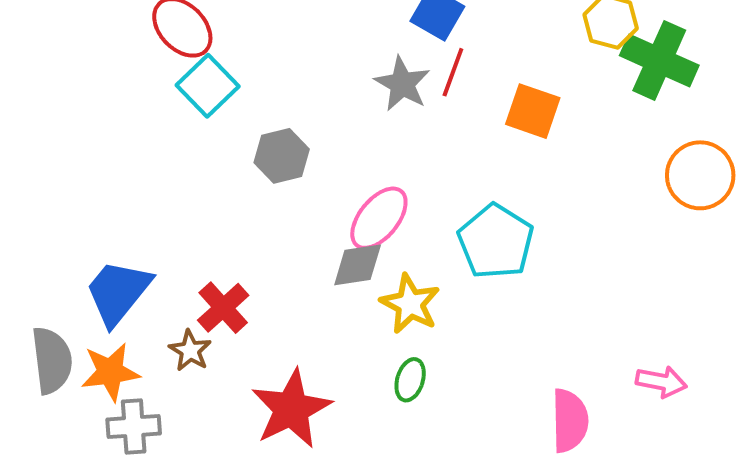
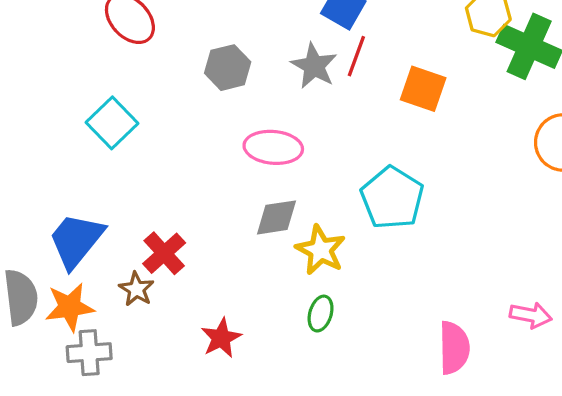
cyan square: (208, 86) -> (112, 123), moved
gray hexagon: (282, 156) -> (228, 68), moved
pink ellipse: (379, 218) -> (273, 147), moved, turned 56
red star: (291, 409) -> (221, 338), size x0.6

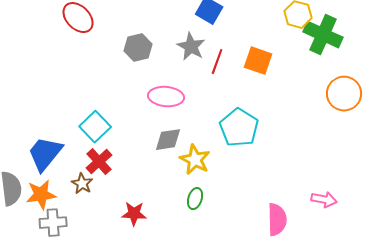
red line: (356, 56) -> (217, 62), moved
cyan square: (112, 123) -> (95, 127), moved
red star: (221, 338) -> (134, 214), turned 30

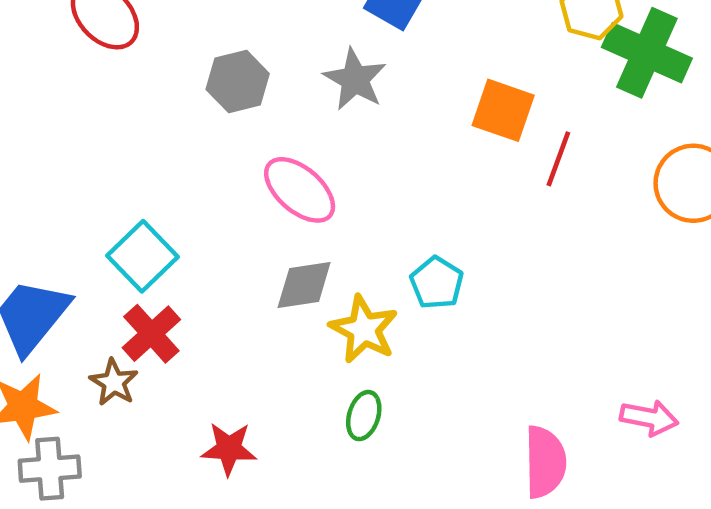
red line: (217, 62) -> (558, 159), moved
pink ellipse: (166, 97) -> (300, 190), turned 36
cyan pentagon: (239, 128) -> (437, 283), moved, size x0.6

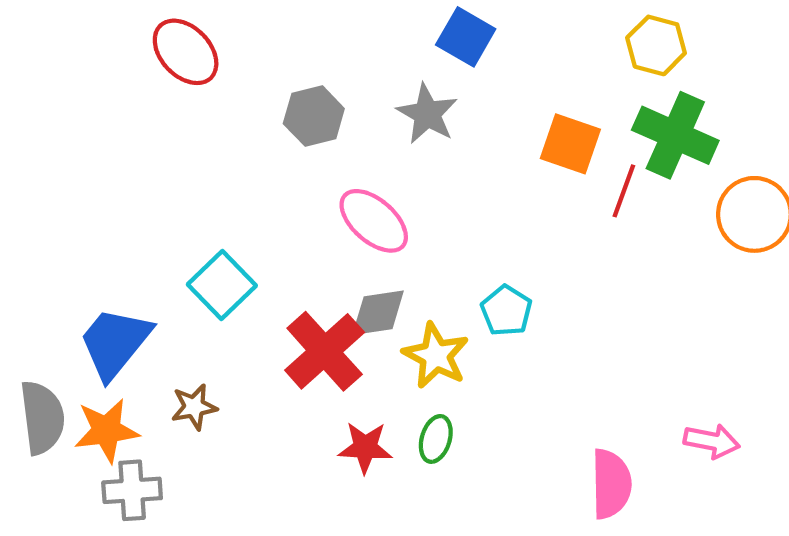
green cross: (647, 53) -> (675, 135), moved
red cross: (151, 334) -> (325, 351), moved, size x1.4
brown star: (114, 382) -> (194, 407), turned 30
red star: (229, 449) -> (365, 448), moved

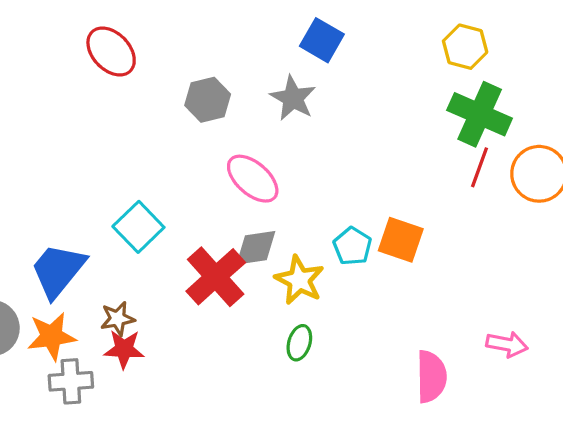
orange square: (570, 144) -> (401, 240), moved
red line: (624, 191) -> (480, 167), moved
red star: (365, 448) -> (124, 349), moved

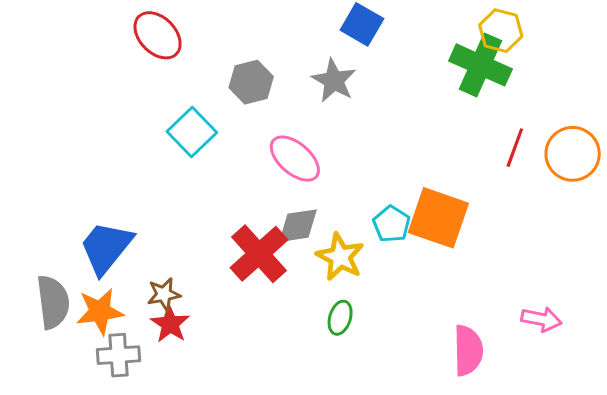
green cross: (480, 114) -> (481, 65), moved
cyan square: (138, 227) -> (192, 132), moved
orange square: (401, 240) -> (438, 218), size x1.4
red star: (124, 349) -> (170, 324), turned 30

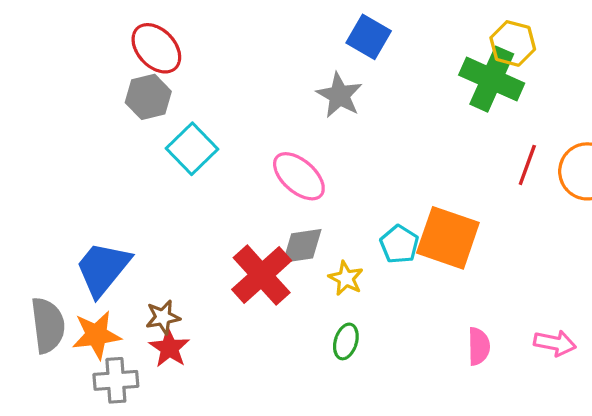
gray hexagon: (251, 82) -> (148, 97), moved
yellow star: (340, 257) -> (346, 278), size x0.7
pink semicircle: (468, 350) -> (479, 346), moved, size x0.7

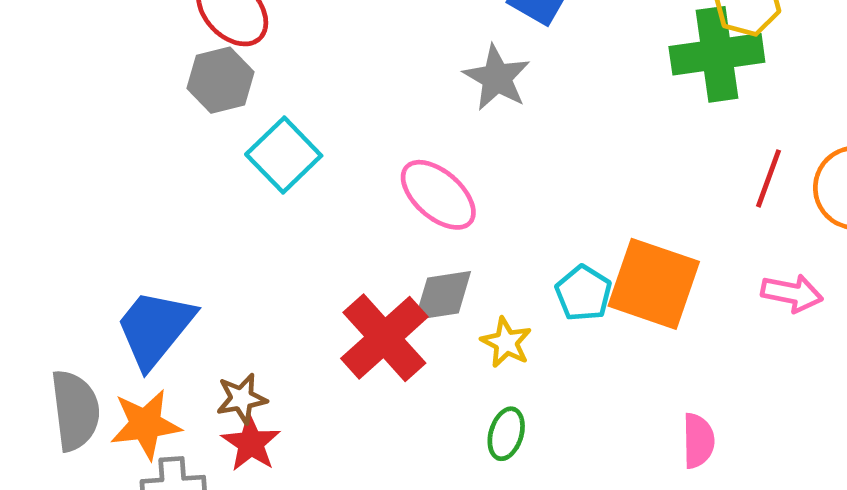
green cross: (492, 79) -> (717, 54), turned -32
pink arrow: (555, 343) -> (792, 293), moved

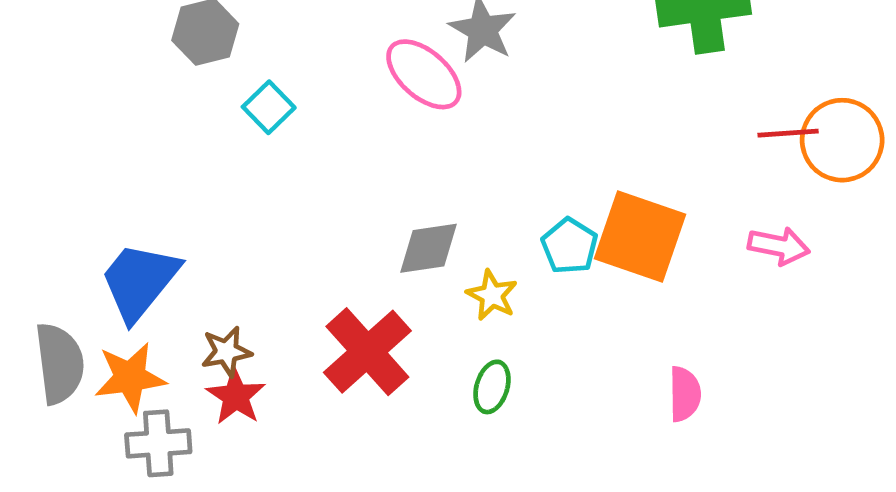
cyan square: (284, 155) -> (269, 107), size x0.7
red line: (768, 178) -> (788, 133), moved, turned 66
pink ellipse: (438, 195) -> (424, 74), moved
red cross: (384, 338) -> (367, 352), moved

